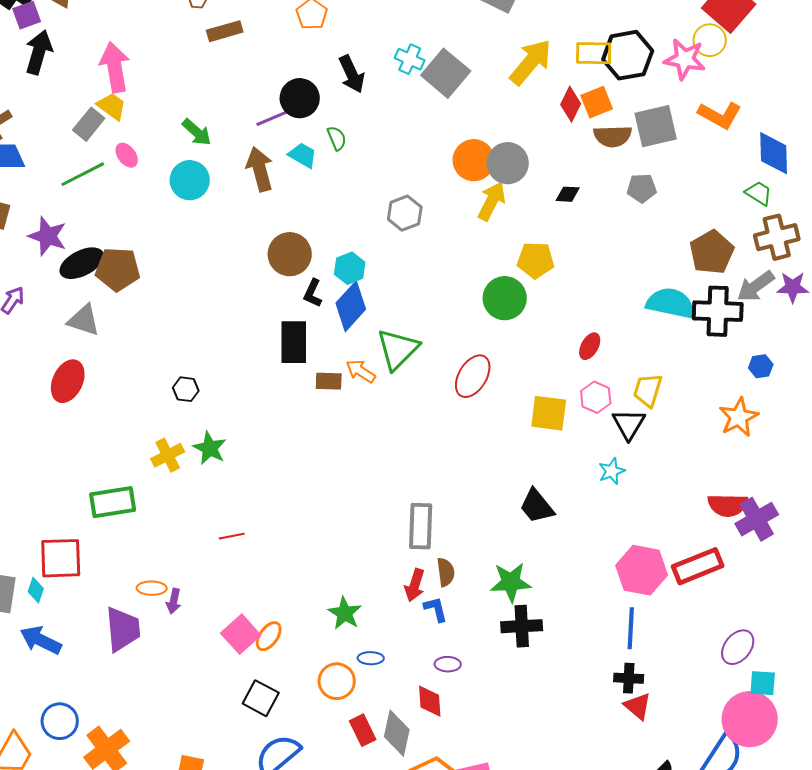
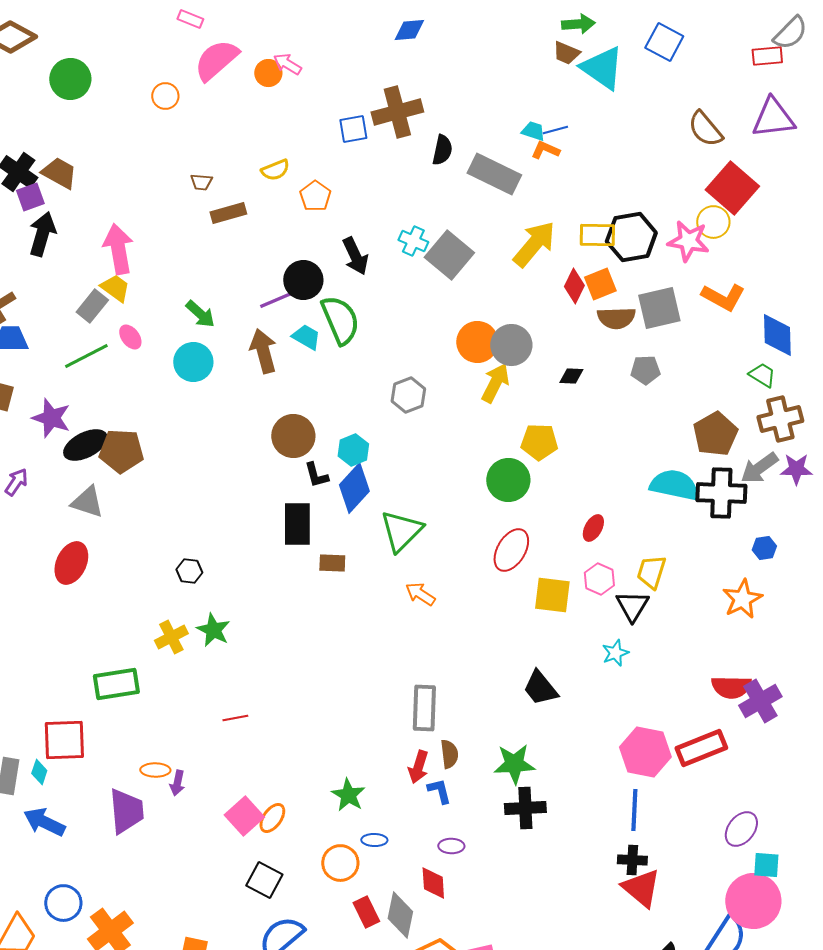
green semicircle: (337, 138) -> (340, 320), size x2.0
black L-shape: (313, 293) -> (316, 475), turned -40
orange arrow: (361, 371) -> (420, 594), moved
red ellipse: (473, 376) -> (511, 550), moved
red triangle: (638, 706) -> (641, 888), size x1.4

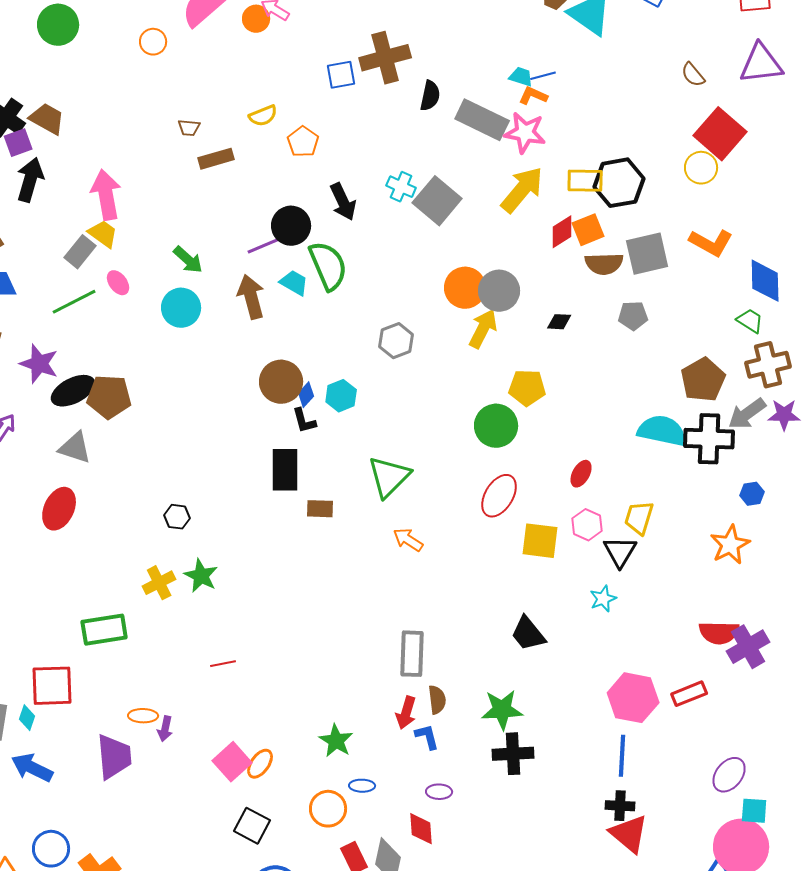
brown semicircle: (705, 129) -> (693, 75), size x0.7
pink star: (688, 241) -> (525, 133), moved
red diamond: (574, 286) -> (562, 232), turned 32
blue diamond: (354, 488) -> (306, 395), moved, size x0.5
red rectangle: (701, 748) -> (689, 694), size x0.7

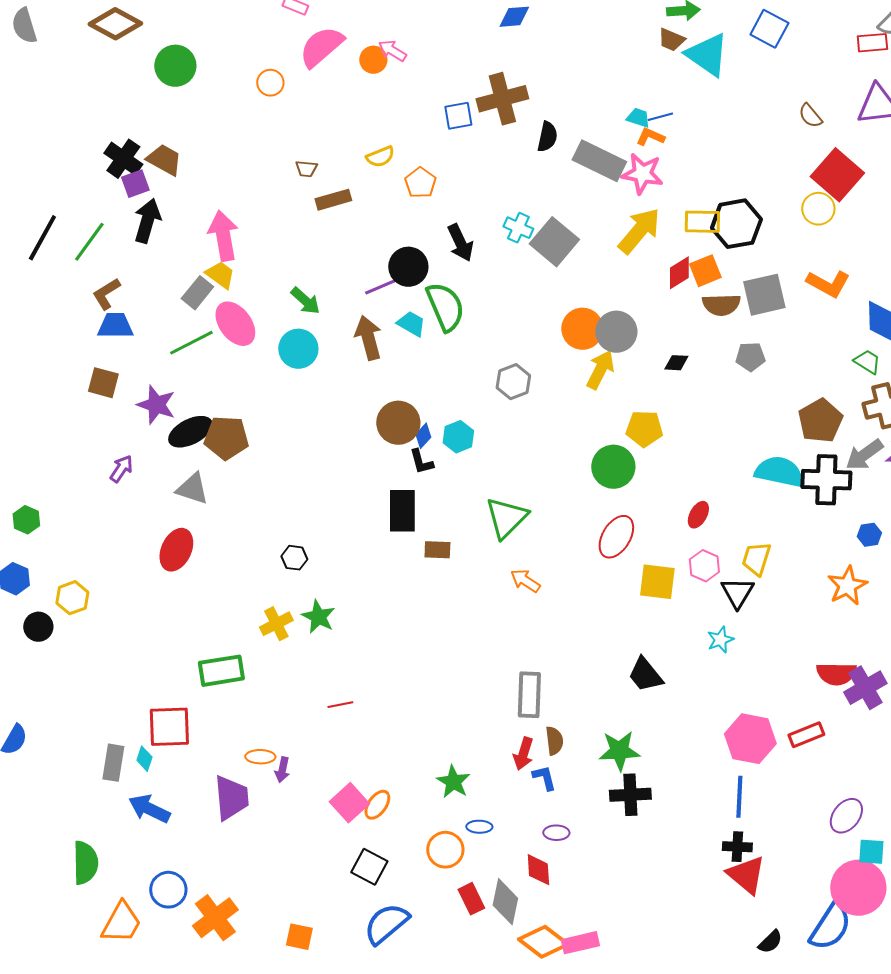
pink ellipse: (118, 283) -> (235, 324), size x1.8

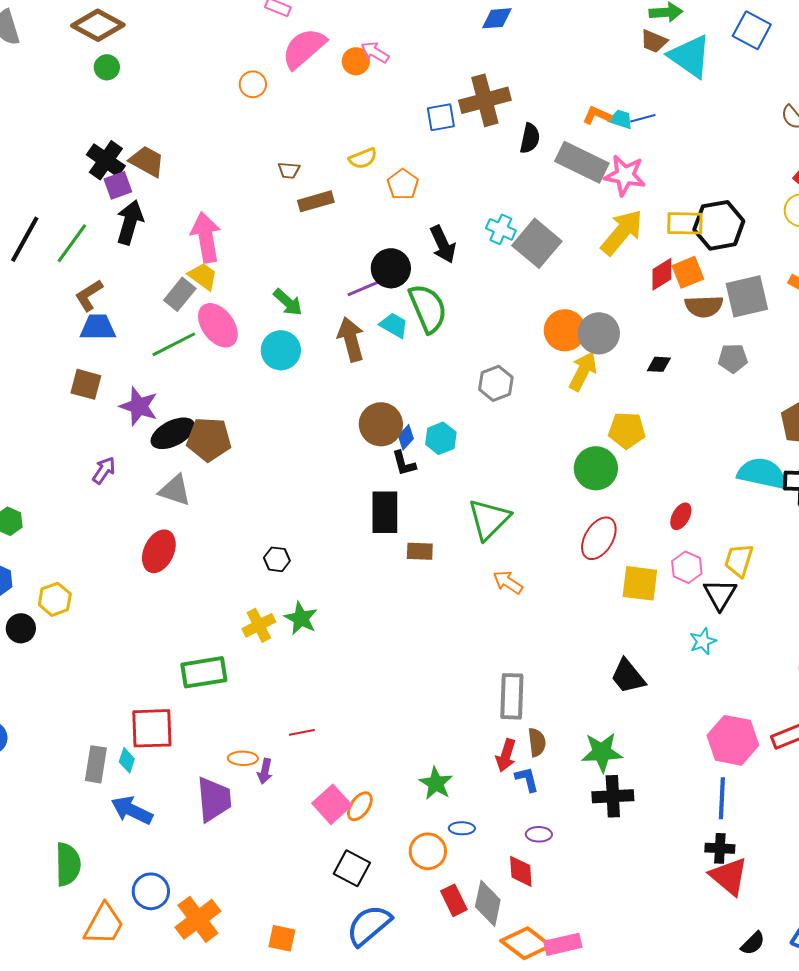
green circle: (175, 66) -> (107, 67), moved, size x0.6
orange L-shape: (650, 137) -> (597, 115), moved
red line: (340, 705) -> (302, 732), moved

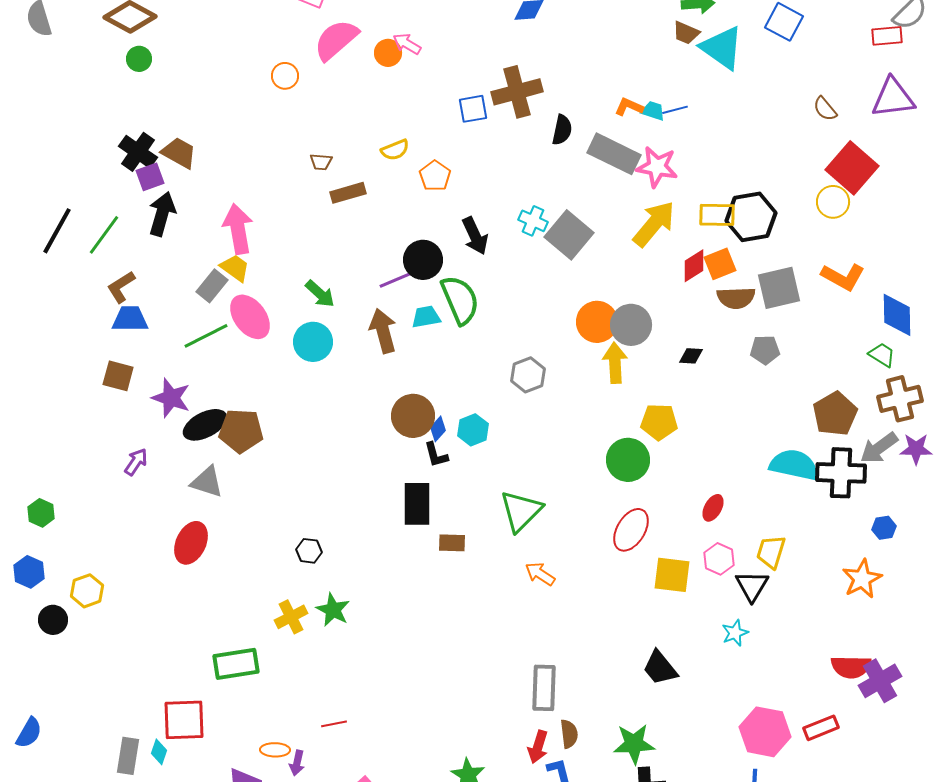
cyan trapezoid: (394, 325) -> (426, 317), turned -40
yellow arrow: (583, 371) -> (615, 363), turned -30

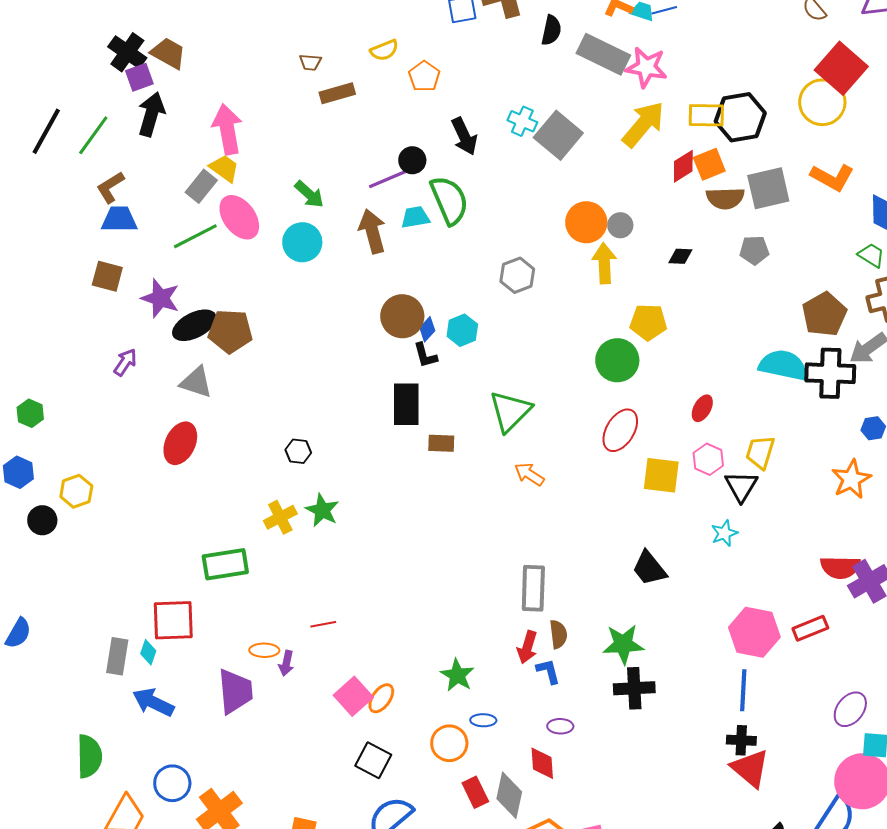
yellow circle: (833, 202) -> (822, 102), size x1.4
black circle: (423, 260) -> (412, 160), size x0.7
gray circle: (631, 325) -> (620, 225), size x0.6

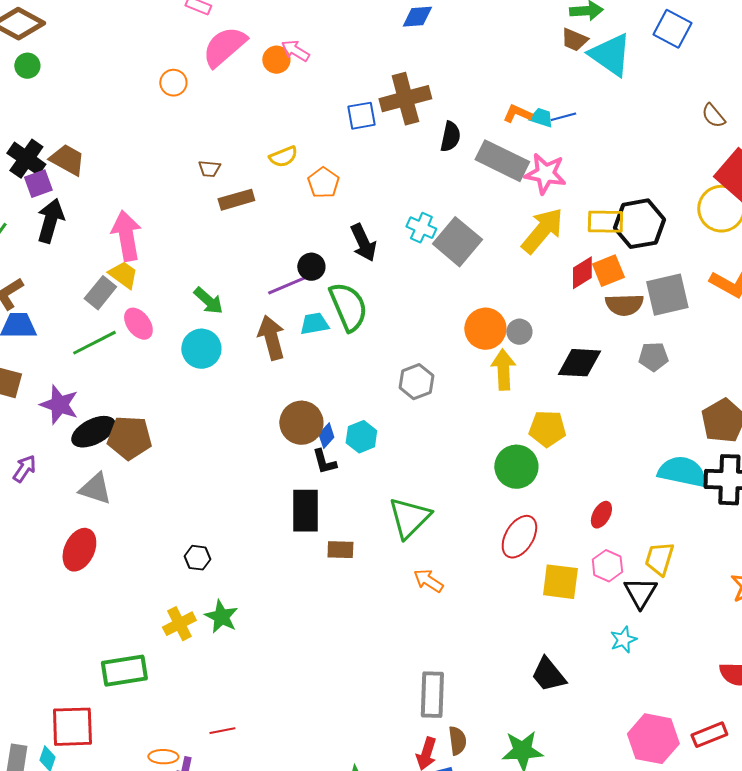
pink ellipse: (239, 217) -> (138, 324), size x0.7
black diamond: (680, 256) -> (579, 363), size x1.8

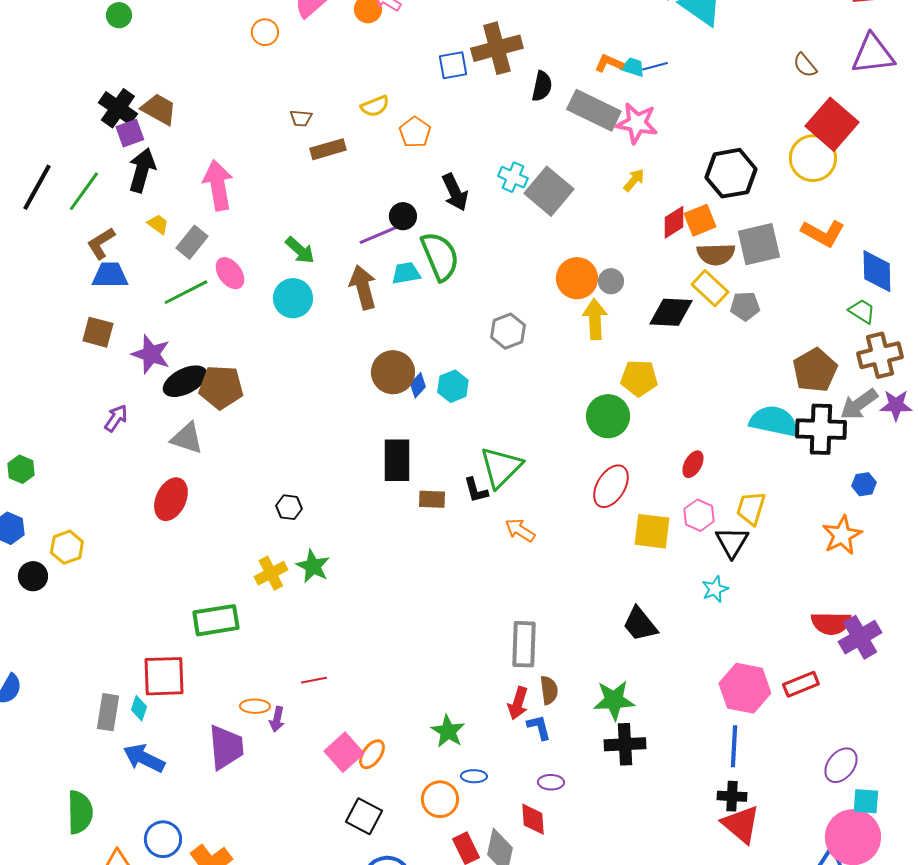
yellow rectangle: (605, 222) -> (710, 288), moved, turned 42
yellow arrow: (542, 231) -> (634, 180), size x0.5
yellow trapezoid: (123, 275) -> (158, 224), moved, size x0.7
black L-shape: (324, 462) -> (476, 490), moved

